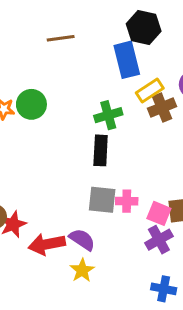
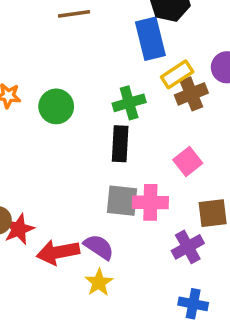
green circle: (31, 104) -> (56, 106), moved
pink cross: (127, 201) -> (150, 202), size x1.4
pink square: (159, 213) -> (188, 162), moved, turned 30

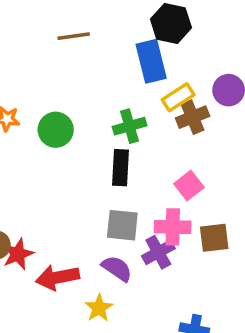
pink cross: (150, 202) -> (173, 227), moved
purple semicircle: (99, 247) -> (117, 268), moved
purple cross: (188, 247) -> (158, 252), moved

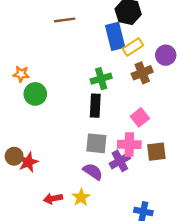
yellow rectangle: (178, 97) -> (133, 47), moved
green circle: (56, 130) -> (35, 94), moved
red arrow: (57, 277) -> (53, 199), moved, size x0.7

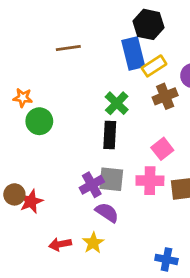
brown line: (65, 20) -> (68, 48), moved
green cross: (101, 79) -> (117, 103), turned -30
purple cross: (120, 161) -> (92, 185), moved

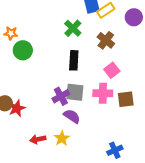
brown cross: (165, 96) -> (106, 40), moved, turned -30
green cross: (117, 103) -> (73, 28), moved
blue cross: (166, 259) -> (115, 150), turned -35

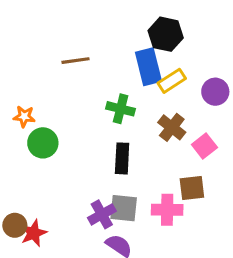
green cross: (73, 28) -> (121, 109), turned -30
pink square: (112, 70) -> (204, 146), moved
brown square: (126, 99) -> (192, 188), moved

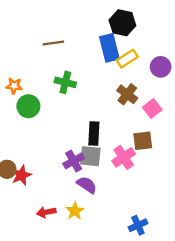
green cross: (121, 109) -> (65, 82), moved
black rectangle: (122, 158) -> (94, 134), moved
pink cross: (167, 210) -> (124, 157), turned -35

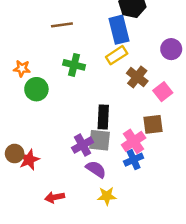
yellow rectangle: (127, 59) -> (117, 55), moved
yellow star: (75, 211) -> (107, 196), moved, turned 30
blue cross: (138, 225) -> (134, 160), moved

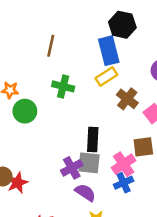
brown line: (62, 25) -> (51, 46), turned -70

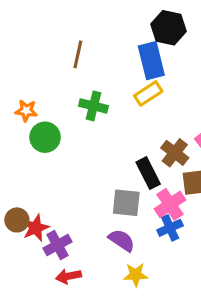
brown cross: (127, 99) -> (175, 153), moved
black rectangle: (93, 139) -> (148, 173), moved, turned -30
purple cross: (72, 168) -> (58, 245), moved

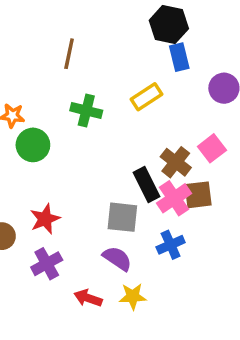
blue rectangle: (151, 61) -> (179, 57), moved, size x0.7
pink cross: (170, 204) -> (174, 198), moved
red star: (36, 228) -> (45, 219), moved
red arrow: (68, 276) -> (88, 298), moved, turned 30

